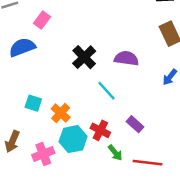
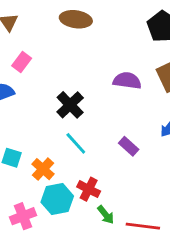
purple semicircle: (126, 58) -> (127, 81), moved
cyan line: (107, 91) -> (76, 143), moved
purple rectangle: (135, 124) -> (129, 146), moved

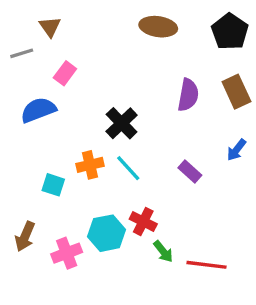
brown ellipse: (76, 19) -> (158, 27), moved
purple semicircle: (127, 81) -> (188, 95), turned 92
orange cross: (43, 169) -> (90, 165), moved, turned 35

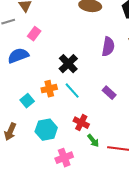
cyan square: (53, 185) -> (27, 101), turned 32
cyan hexagon: (107, 233) -> (46, 130), moved
pink cross: (67, 253) -> (64, 158), moved

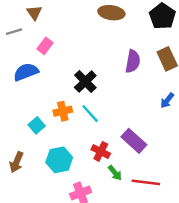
purple rectangle: (109, 93) -> (134, 141), moved, size x1.5

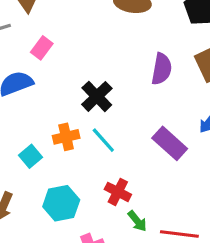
purple rectangle: (134, 141) -> (170, 143), moved

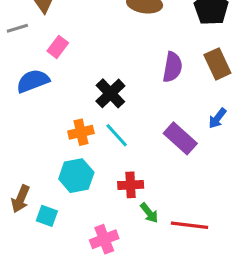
cyan square: (30, 156) -> (47, 216), moved, turned -30
red cross: (118, 192) -> (131, 185), turned -30
cyan hexagon: (61, 203) -> (76, 176), moved

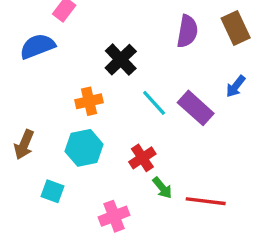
cyan line: (117, 135) -> (154, 103), moved
red cross: (131, 185) -> (142, 158), turned -30
brown arrow: (20, 199) -> (24, 145), moved

